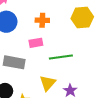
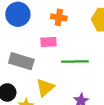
yellow triangle: (48, 83) -> (45, 87), moved

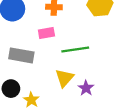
yellow triangle: (45, 87) -> (65, 78), moved

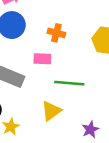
purple star: (86, 88) -> (90, 129), moved

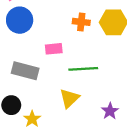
orange cross: (56, 33) -> (81, 22), moved

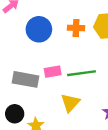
blue circle: (20, 20) -> (39, 29), moved
pink rectangle: (54, 49) -> (53, 72), moved

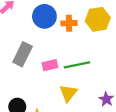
blue circle: (39, 29) -> (44, 16), moved
gray rectangle: (26, 79) -> (23, 54), moved, turned -70

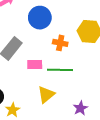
orange cross: (69, 23) -> (60, 43), moved

